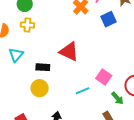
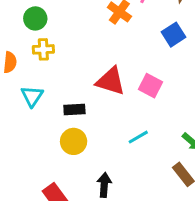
blue square: (109, 19) -> (174, 35), moved
pink square: (104, 77) -> (151, 86), moved

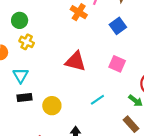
yellow cross: (43, 49) -> (27, 42), turned 32
pink square: (151, 86) -> (117, 64), moved
black rectangle: (74, 109) -> (24, 97), moved

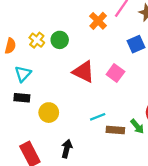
green circle: (20, 20) -> (60, 40), moved
pink square: (117, 64) -> (115, 73), moved
brown rectangle: (131, 124) -> (115, 130), moved, turned -56

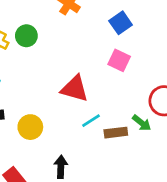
red triangle: (83, 72) -> (75, 89), moved
pink square: (115, 73) -> (119, 60), moved

